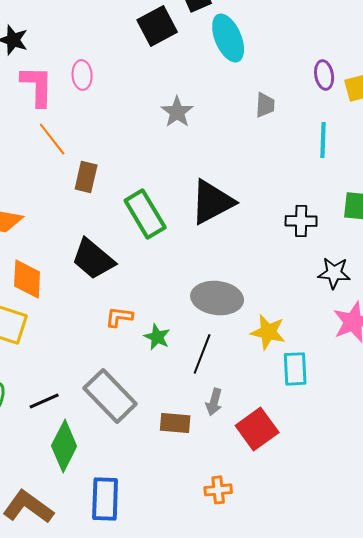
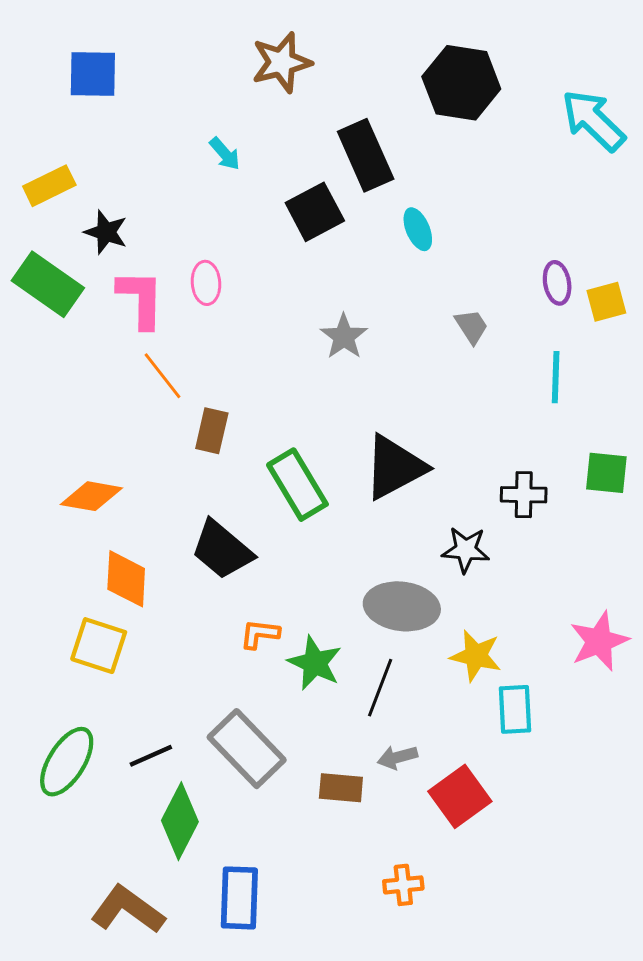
cyan ellipse: (228, 38) -> (418, 229), size x0.6
gray trapezoid: (265, 105) -> (471, 326), turned -36
black star: (334, 273) -> (466, 550), moved
green star: (157, 337) -> (315, 663), size x1.4
gray arrow: (214, 402) -> (397, 757), turned 60

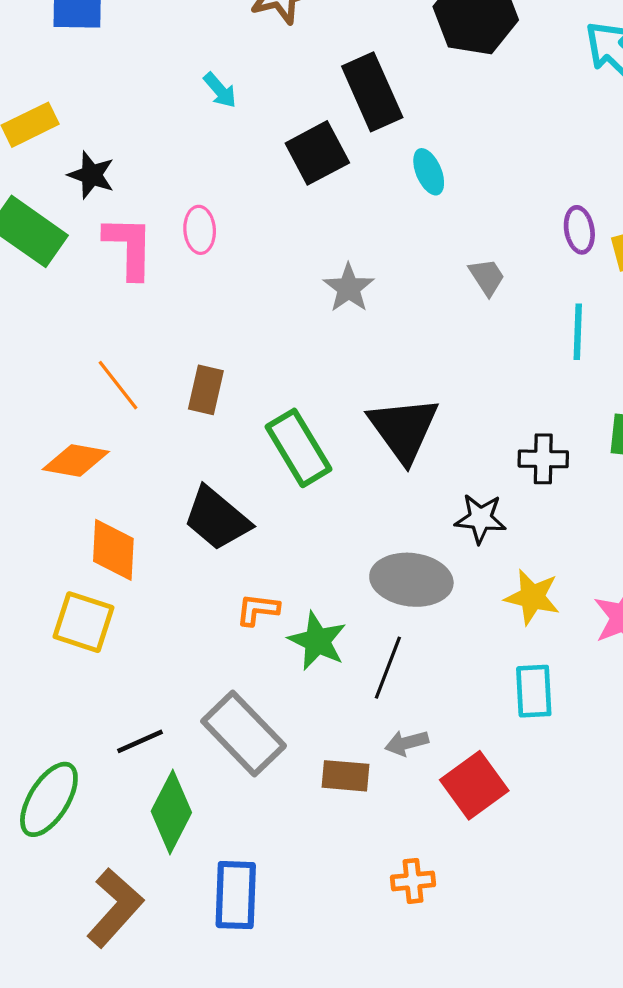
orange line: (162, 376) -> (118, 385), moved
black triangle: (395, 467) -> (404, 429), turned -38
yellow star: (476, 656) -> (532, 597), moved
green ellipse: (67, 762) -> (49, 799), moved
brown L-shape: (128, 910) -> (115, 908), turned 96

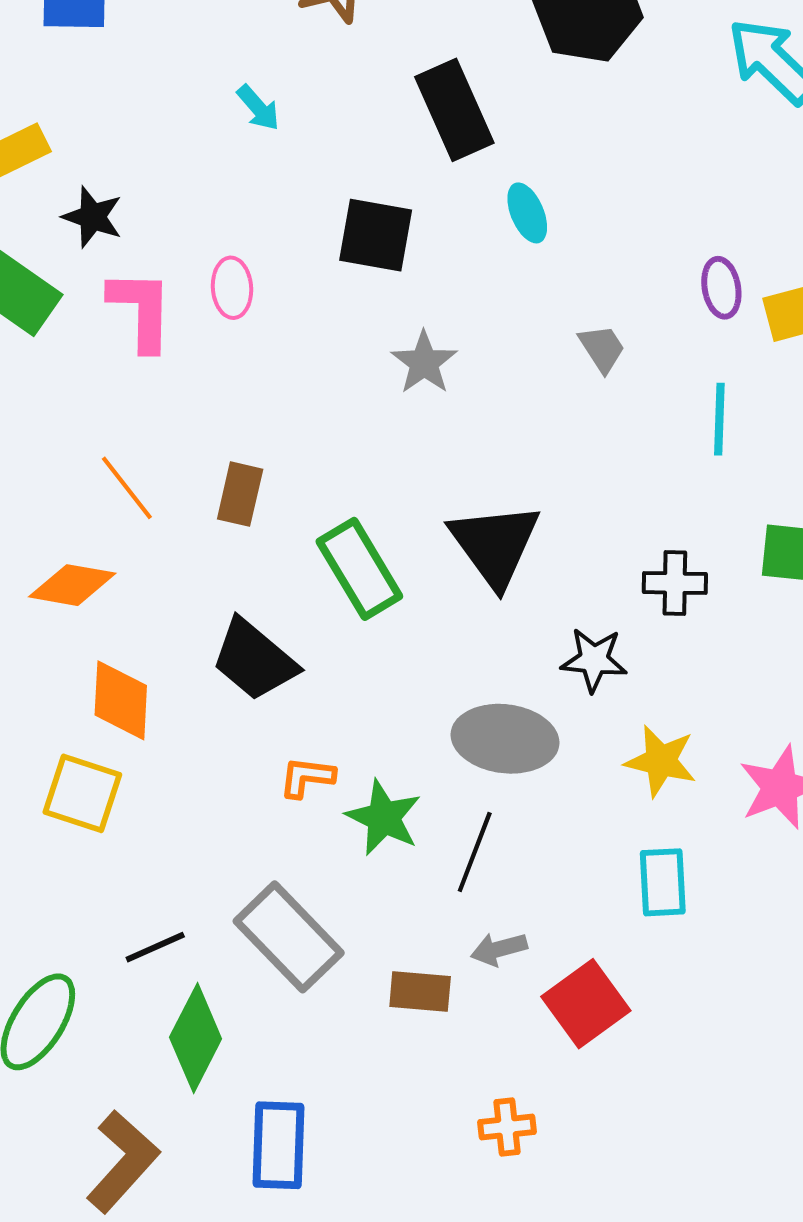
black square: (317, 153) -> (376, 235), moved, turned 38

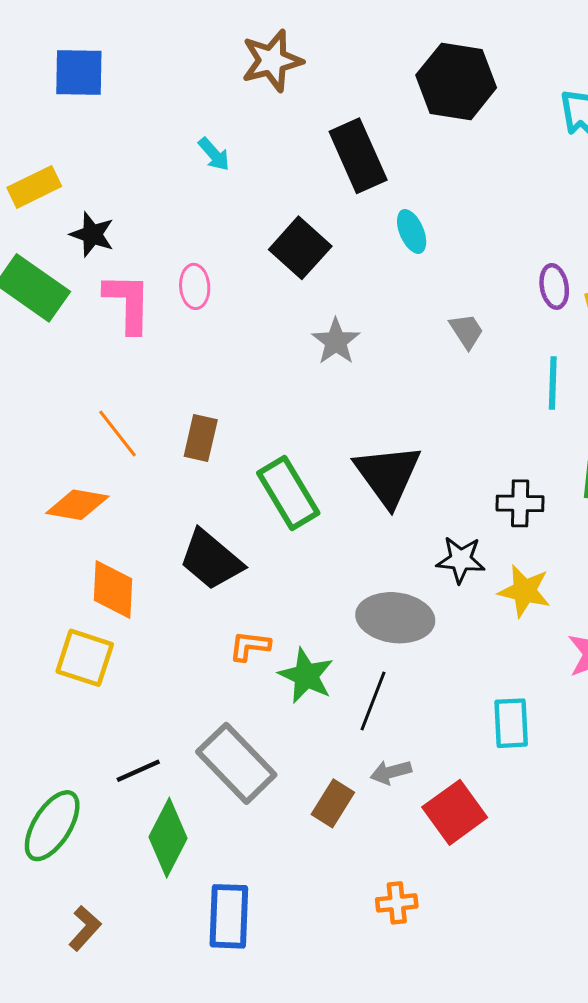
black square: (376, 235) -> (300, 248), turned 32
yellow star: (661, 761) -> (524, 591), moved
brown rectangle: (420, 992) -> (333, 803), turned -63
brown L-shape: (123, 1161) -> (85, 928), moved, size x0.6

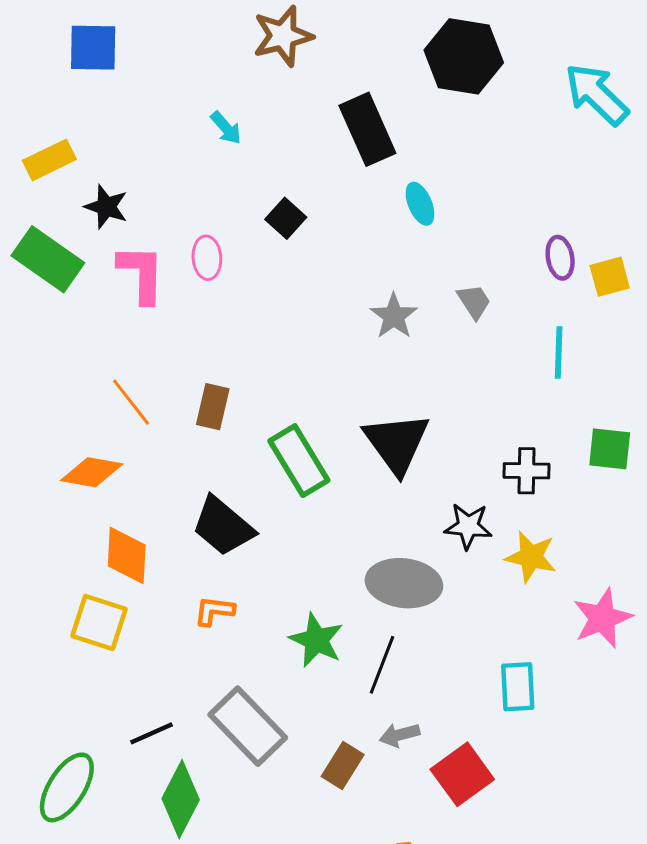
black square: (300, 248) -> (286, 218), moved, size x0.7
gray star: (336, 341) -> (394, 316), moved
orange L-shape: (250, 646) -> (214, 611), moved

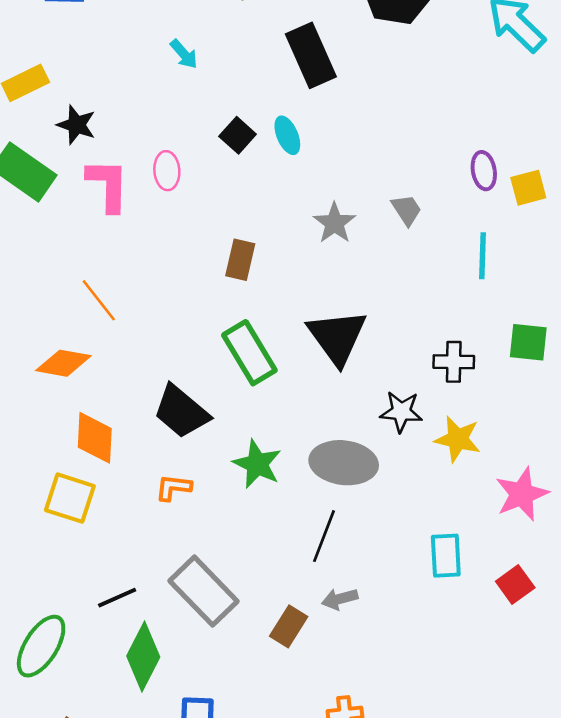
cyan ellipse: (420, 204) -> (287, 135), moved
brown rectangle: (213, 407) -> (240, 260), moved
green star: (316, 640) -> (257, 464), moved
red square: (462, 774) -> (515, 585), moved, size x0.7

